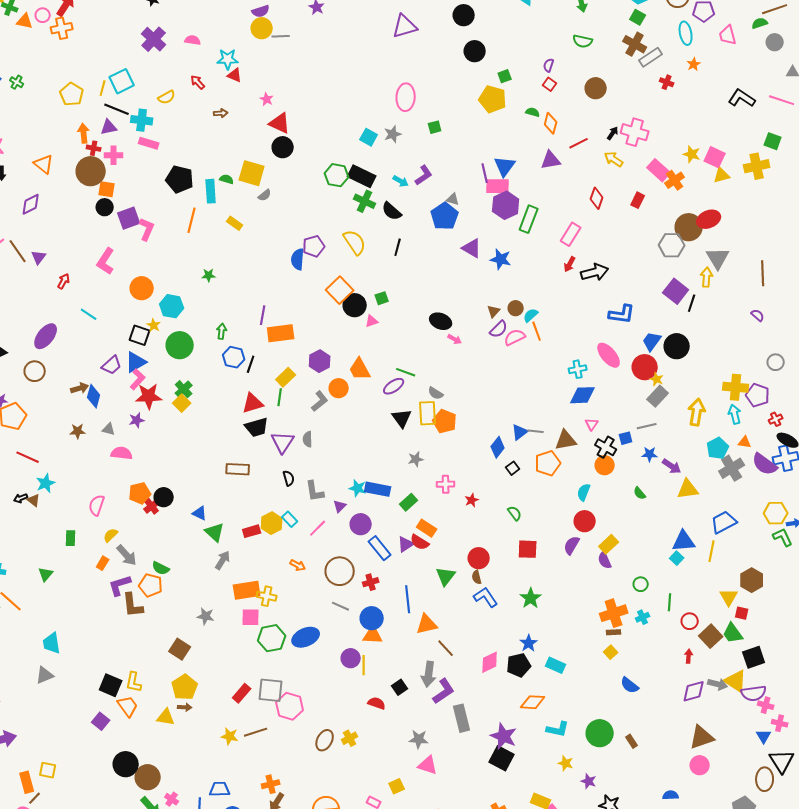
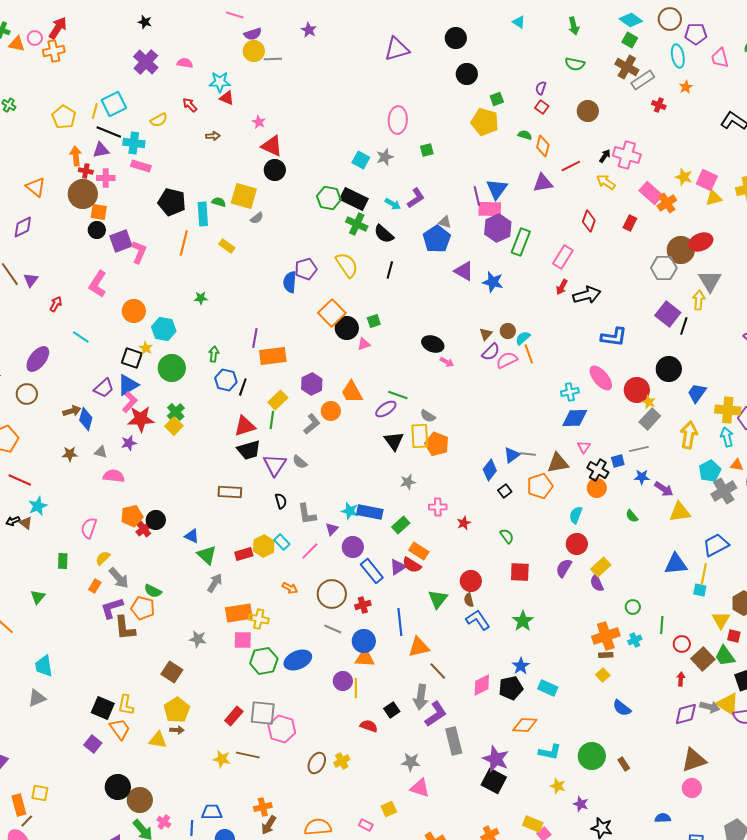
blue trapezoid: (652, 341) -> (697, 393), moved
gray semicircle: (308, 439) -> (300, 462), turned -49
cyan square: (677, 558) -> (700, 590), moved, turned -32
brown line: (256, 732) -> (248, 755), turned 30

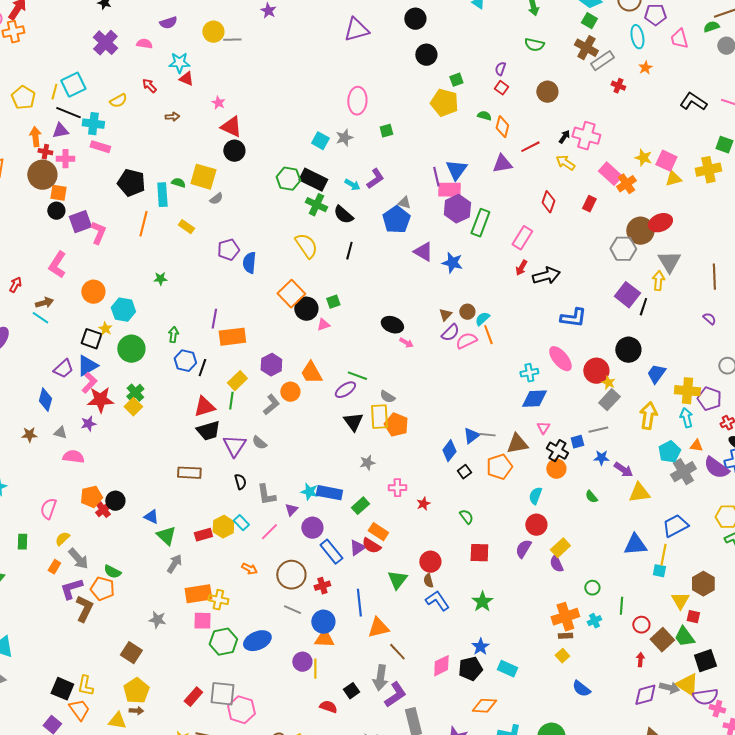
purple semicircle: (253, 34) -> (168, 23), moved
purple pentagon: (306, 269) -> (228, 250), moved
brown arrow: (72, 411) -> (44, 303), moved
brown L-shape: (125, 628) -> (84, 609), turned -148

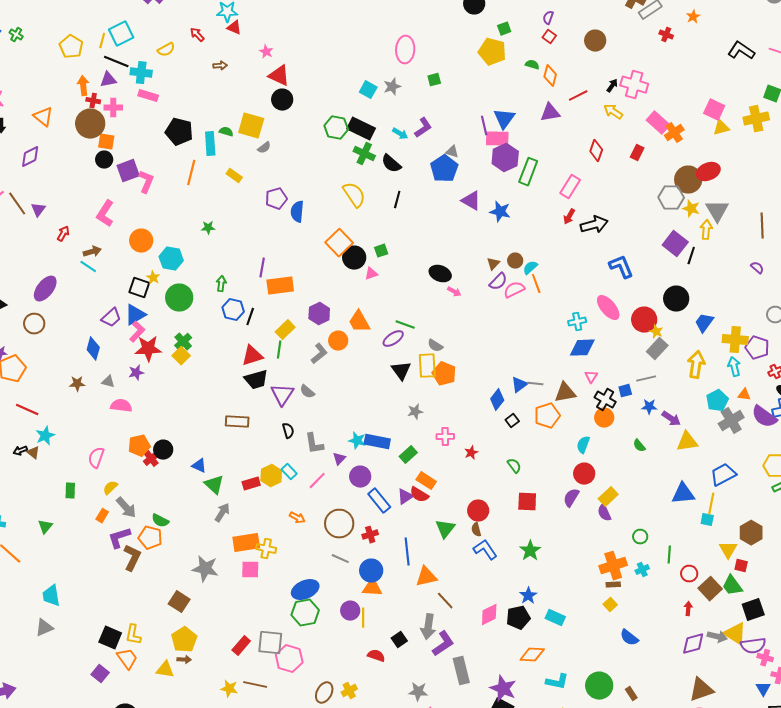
yellow star: (643, 158) -> (691, 209), moved
blue L-shape: (573, 318) -> (621, 267), turned -120
gray star: (157, 620) -> (205, 569), size x1.5
green hexagon: (223, 642) -> (305, 613), moved

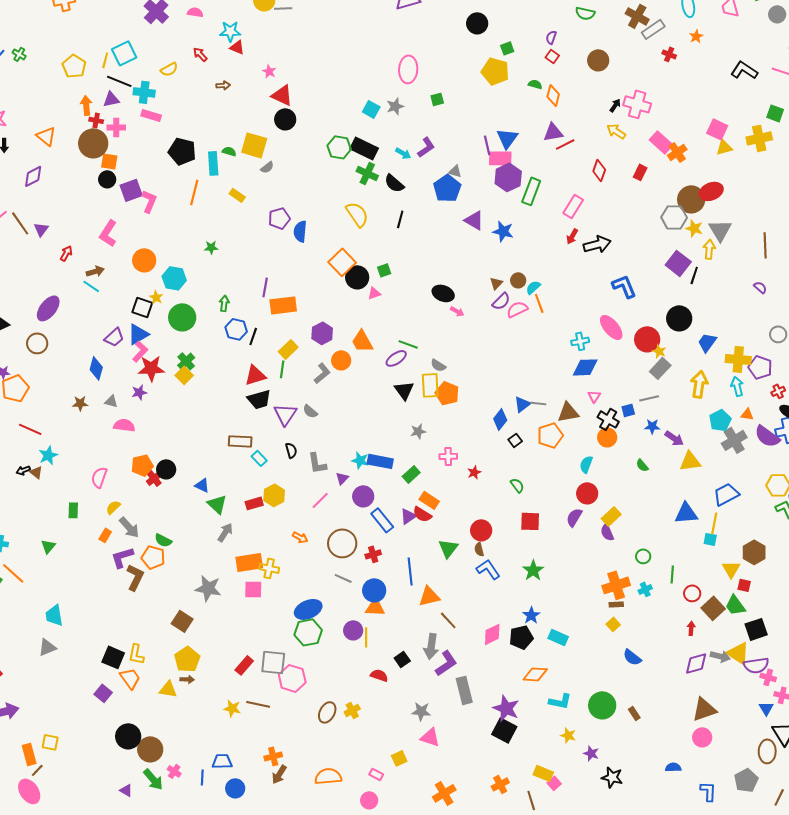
red line: (578, 96) -> (565, 144), moved
cyan rectangle: (289, 472) -> (259, 458), moved

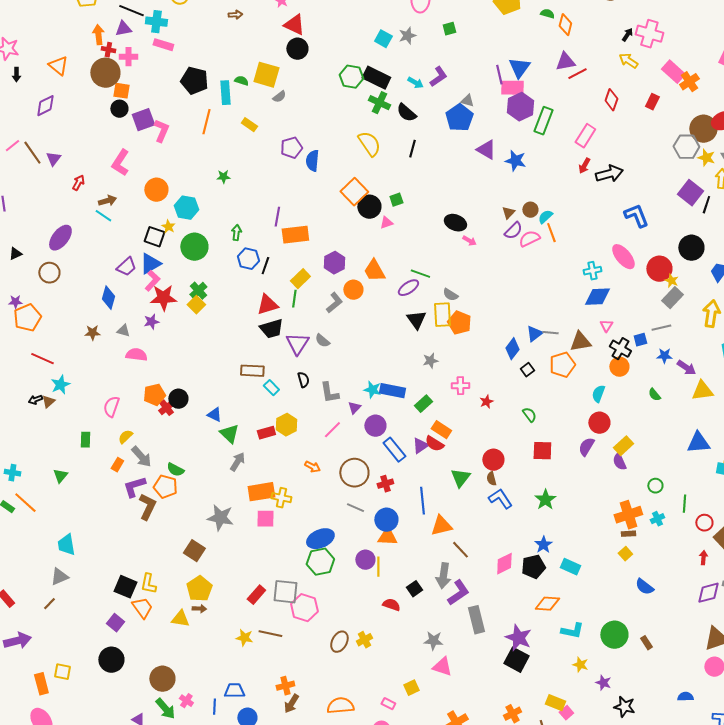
brown triangle: (36, 472) -> (48, 402), turned 40
black circle: (128, 736) -> (111, 660), moved
brown line: (37, 770) -> (49, 604), moved

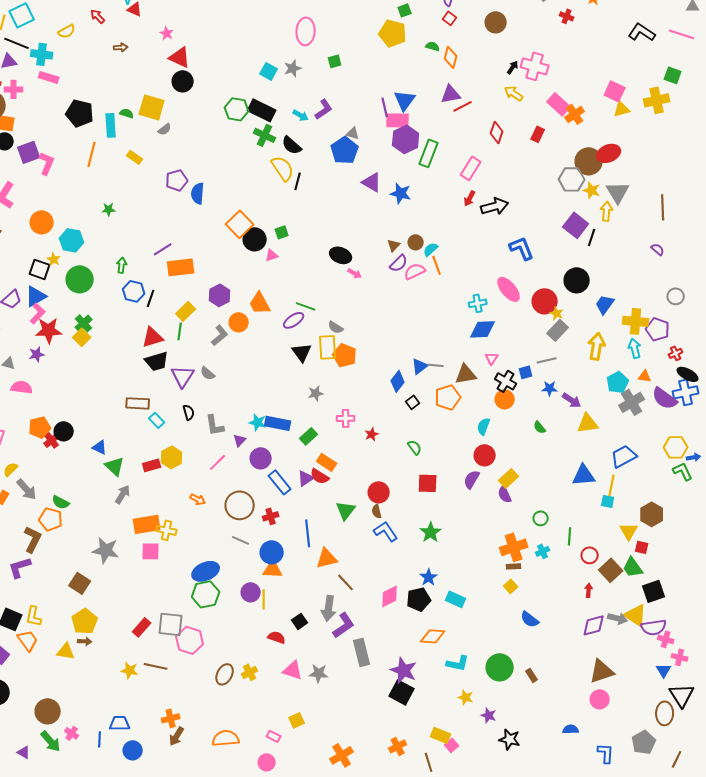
yellow semicircle: (369, 144) -> (283, 168), moved
purple line: (277, 217) -> (163, 249), turned 48
purple L-shape: (134, 487) -> (20, 567), moved
pink triangle: (442, 667) -> (293, 670), moved

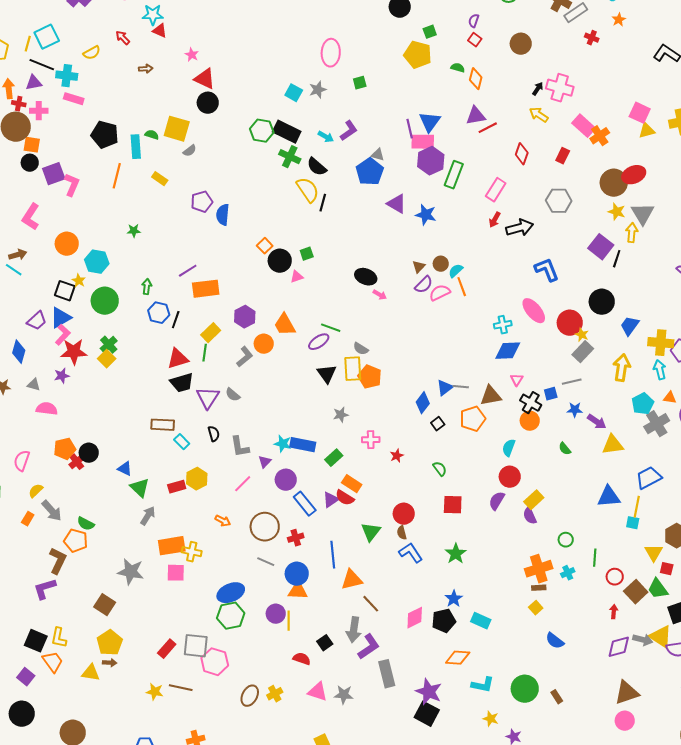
gray hexagon: (572, 179) -> (559, 201), moved
orange square: (240, 224) -> (265, 246), size x0.6

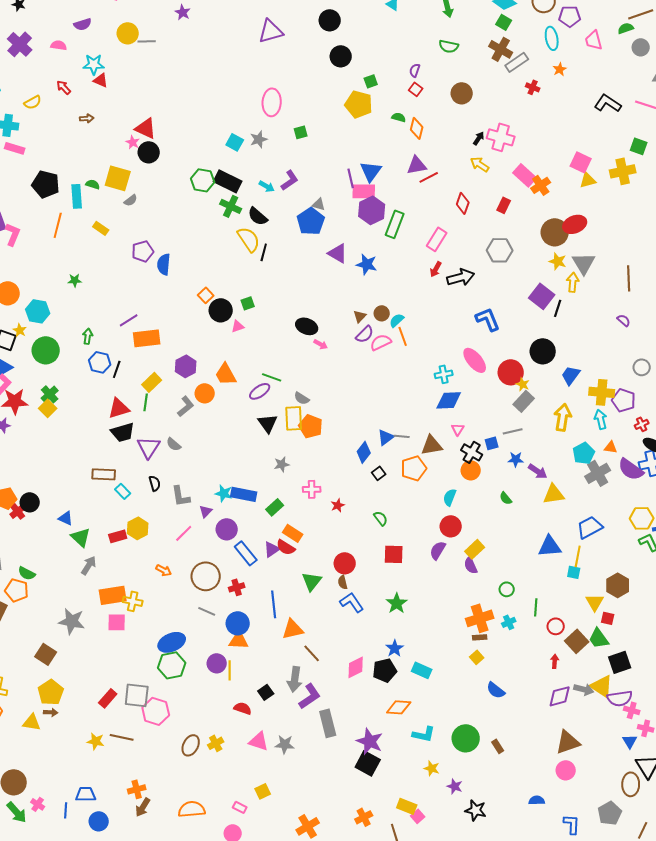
pink star: (192, 55) -> (133, 142), moved

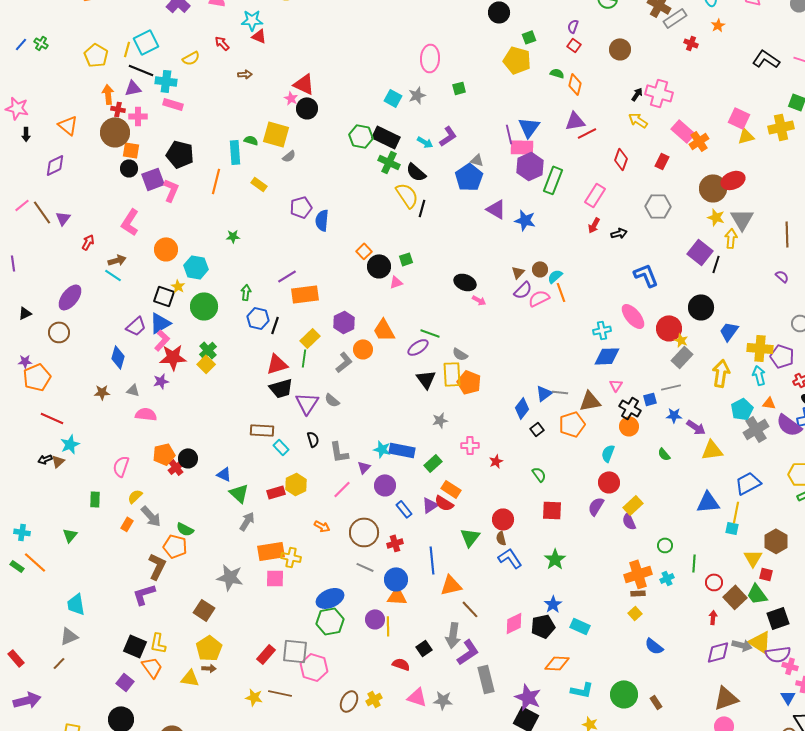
black pentagon: (46, 184) -> (180, 154), moved
black arrow: (461, 277) -> (619, 233), size x0.6
blue rectangle: (246, 553) -> (404, 509), size x0.7

